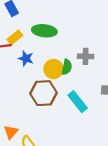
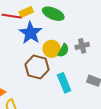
gray cross: (86, 56) -> (82, 46), turned -32
blue star: (26, 58) -> (30, 33), size x1.6

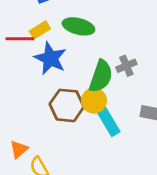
yellow circle: (52, 49) -> (94, 101), moved
green semicircle: (63, 50) -> (101, 76), size x1.6

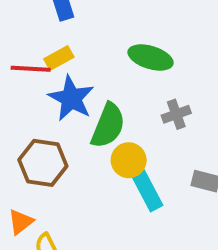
green ellipse: (78, 26) -> (151, 57), moved
green semicircle: (101, 76) -> (108, 126), moved
brown hexagon: (67, 105) -> (43, 163), moved

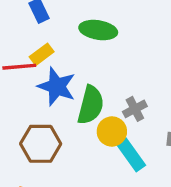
green ellipse: (151, 57) -> (98, 30), moved
gray cross: (176, 114) -> (135, 109), moved

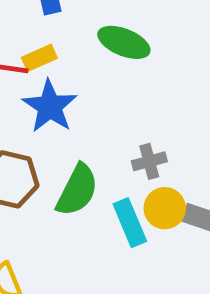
green semicircle: (91, 105) -> (77, 190), moved
yellow circle: (112, 131) -> (165, 208), moved

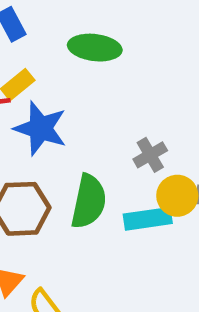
cyan rectangle: (130, 223) -> (148, 219), turned -60

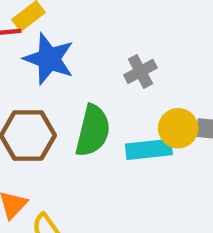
gray cross: (150, 155) -> (140, 71), moved

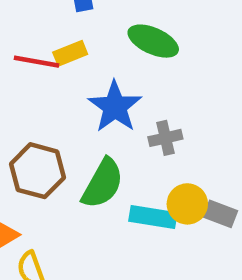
blue star: (49, 59) -> (115, 107), moved

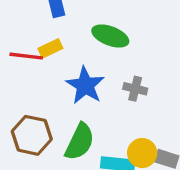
gray cross: (165, 138) -> (135, 89), moved, turned 30

